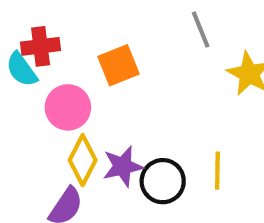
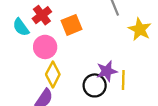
red cross: (41, 46) -> (42, 15), moved, turned -30
purple star: (123, 166) -> (107, 71), moved

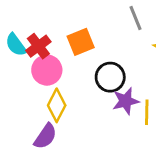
red cross: (42, 15) -> (38, 46), moved
black circle: (95, 85) -> (110, 77), moved

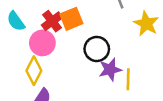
red cross: (38, 46) -> (52, 21), moved
yellow diamond: (57, 105) -> (34, 71), moved

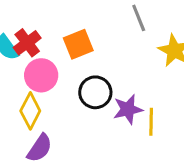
red cross: (52, 21) -> (27, 43), moved
black circle: (97, 49) -> (95, 92), moved

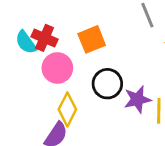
red cross: (27, 43) -> (45, 38), turned -30
yellow diamond: (30, 111) -> (67, 109), moved

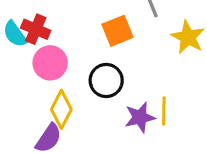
orange square: (92, 39) -> (117, 31), moved
purple star: (137, 99) -> (140, 117), moved

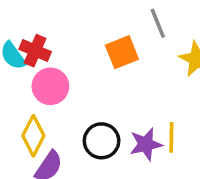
black circle: (106, 80) -> (102, 141), moved
yellow diamond: (61, 109) -> (33, 136), moved

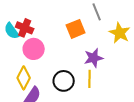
yellow line: (171, 137) -> (90, 79), moved
purple star: (146, 144) -> (94, 58), moved

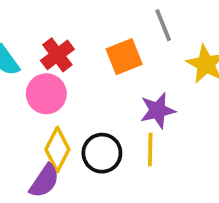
red cross: (25, 28) -> (57, 55), moved, turned 30
yellow diamond: (24, 78) -> (57, 149), moved

